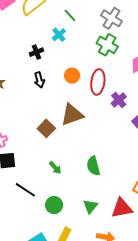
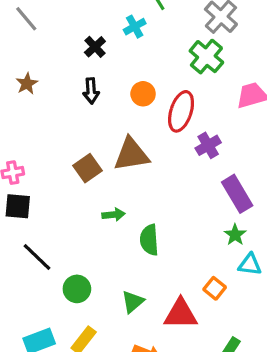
black cross: (37, 52) -> (95, 47), turned -32
green arrow: (55, 168) -> (113, 215), moved, turned -64

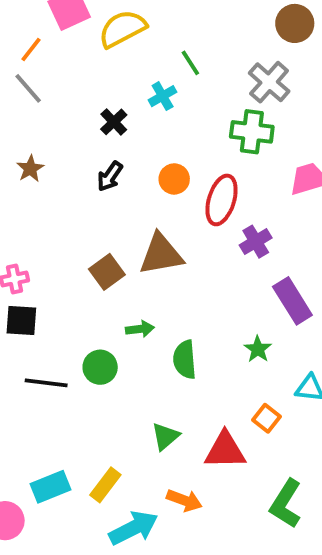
green cross: (206, 57) -> (252, 132), turned -32
black arrow: (91, 91) -> (110, 176), turned 40
green star: (235, 235) -> (258, 349), moved
black line: (37, 257) -> (46, 383), turned -36
green circle: (77, 289) -> (100, 367), moved

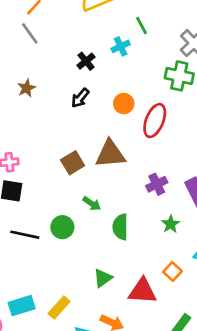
purple cross: (256, 242) -> (157, 184), moved
green arrow: (140, 329) -> (92, 204), turned 36

